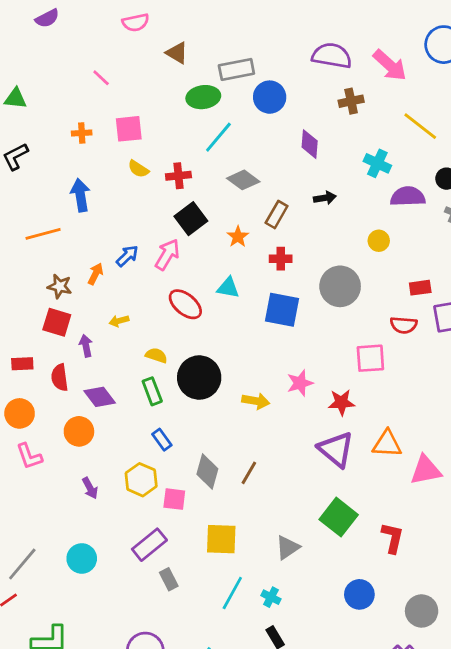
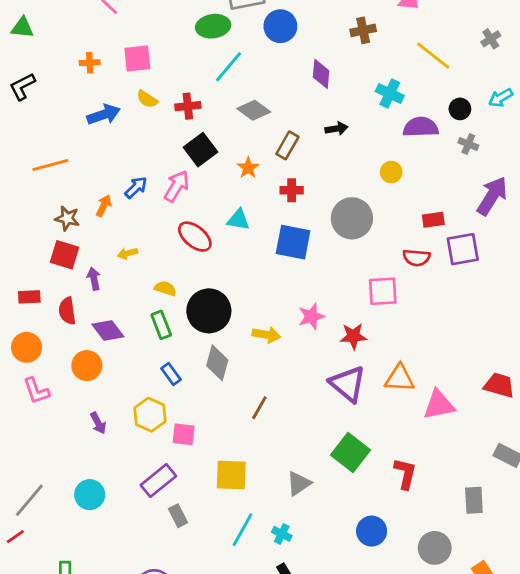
blue arrow: (80, 195) -> (104, 115), moved, turned 80
gray diamond: (207, 471) -> (217, 363), moved

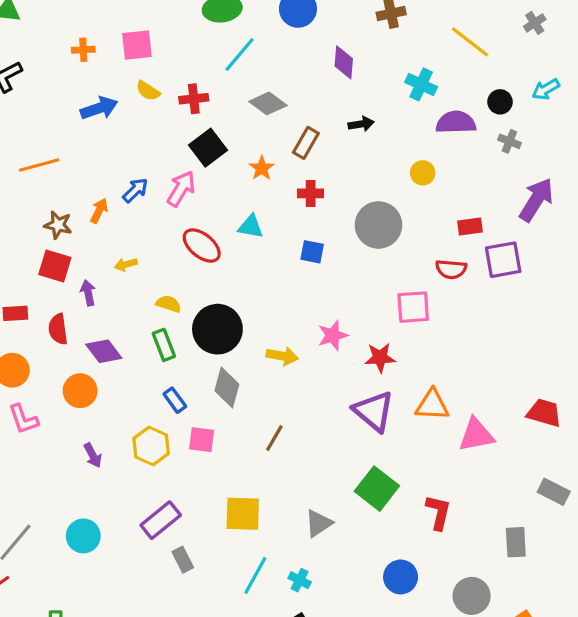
blue square: (293, 242) -> (312, 252), size x0.6
pink square: (184, 434) -> (202, 440), moved

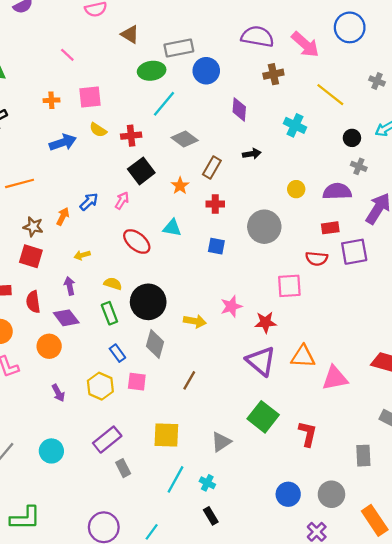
gray cross: (535, 23) -> (377, 81), turned -35
purple semicircle: (456, 122) -> (337, 191), moved
pink arrow: (181, 189) -> (122, 201), size x0.7
purple arrow: (88, 293) -> (70, 286), moved
blue circle: (401, 577) -> (288, 494), moved

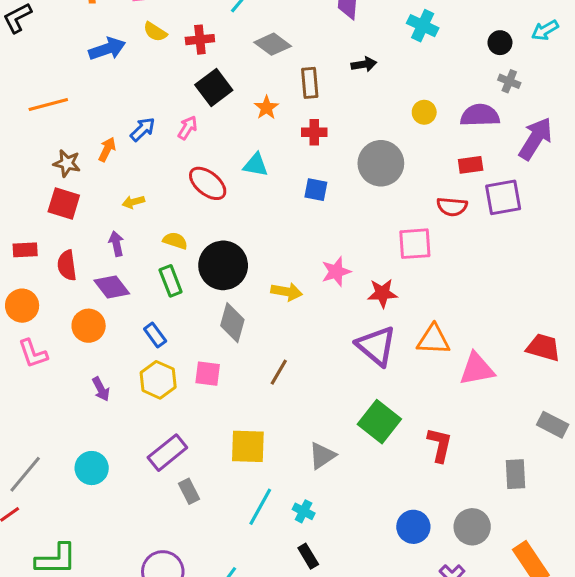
brown rectangle: (212, 167) -> (310, 83), turned -35
blue rectangle: (117, 353) -> (155, 335), moved

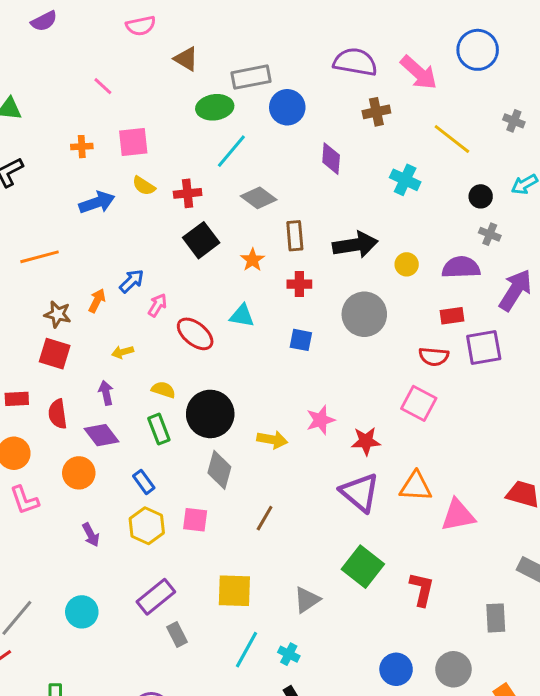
black arrow: (364, 64) -> (355, 245), moved, size x1.8
pink arrow: (188, 128) -> (157, 305), moved
pink square: (415, 244) -> (419, 403), moved, turned 32

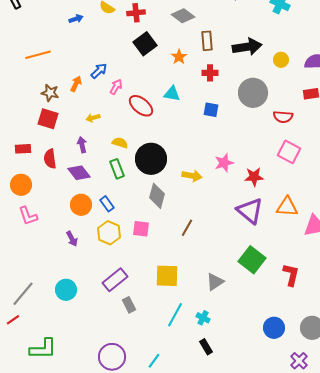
blue arrow: (97, 202) -> (76, 19), size x0.6
red semicircle: (434, 357) -> (283, 117), moved
orange circle: (79, 473) -> (81, 205), moved

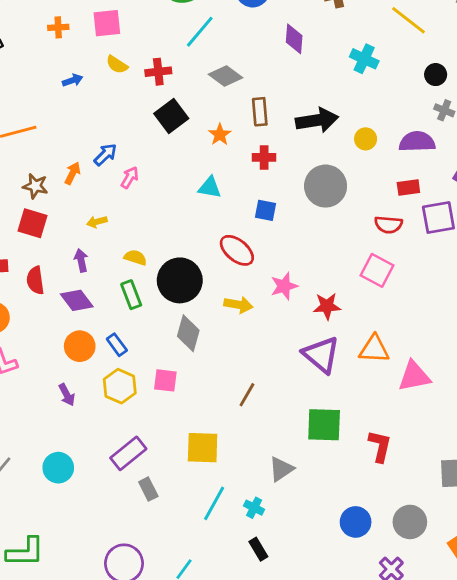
red ellipse: (141, 106) -> (237, 250), moved
red semicircle: (283, 117) -> (388, 225), moved
brown line: (187, 228) -> (247, 395), moved
green square: (252, 260) -> (324, 425), turned -36
gray triangle: (215, 282) -> (281, 469), moved

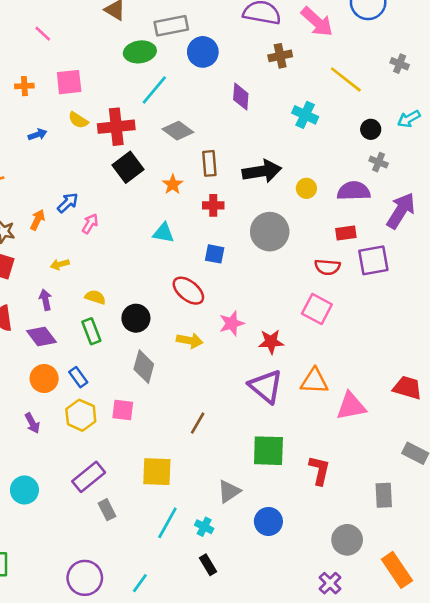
red cross: (158, 72) -> (116, 127), size x1.5
black circle: (180, 280) -> (136, 318), size x0.7
blue circle: (356, 522) -> (268, 521), moved

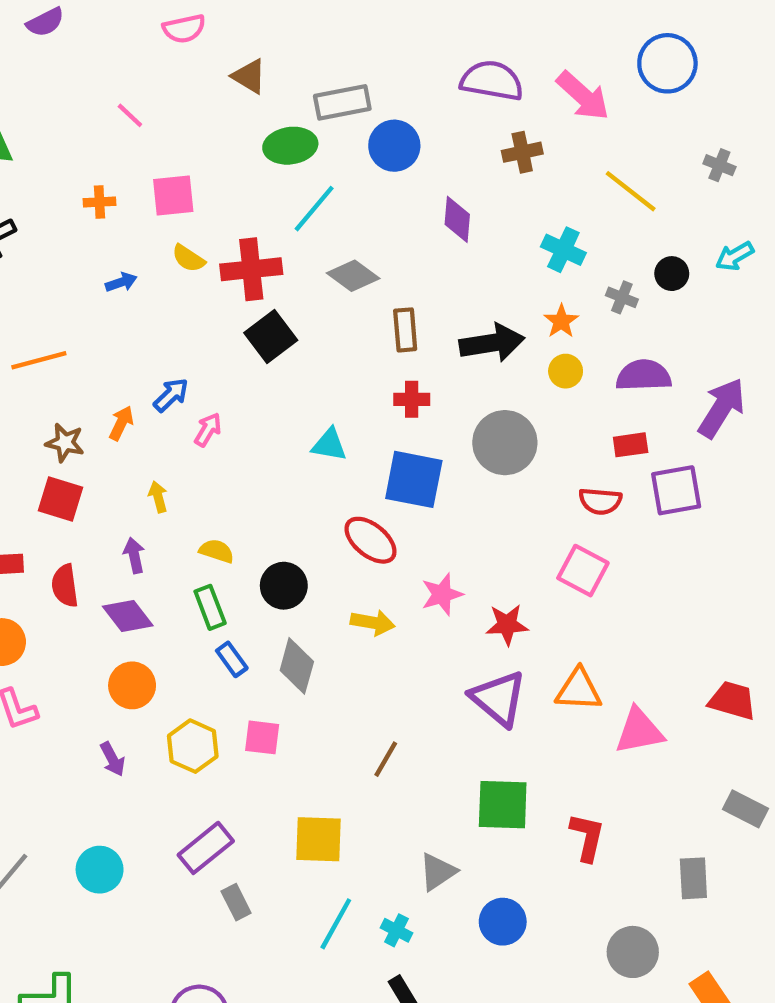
gray cross: (379, 162) -> (622, 297), moved
orange star: (173, 184) -> (561, 321), moved
blue square: (215, 254) -> (414, 479), size x1.8
yellow arrow: (60, 264) -> (158, 497), turned 90
blue rectangle: (78, 377) -> (232, 659), moved

